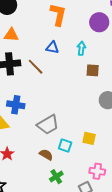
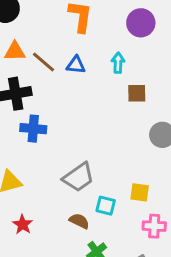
brown line: (36, 67) -> (43, 62), moved
blue cross: (16, 105) -> (33, 129), moved
pink cross: (97, 171) -> (154, 226), moved

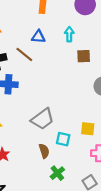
brown line: (43, 62) -> (24, 54), moved
brown semicircle: (79, 221) -> (44, 151), turned 48

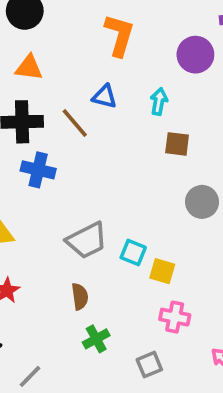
cyan square: (63, 139) -> (133, 253), moved

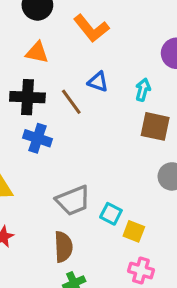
orange L-shape: (119, 35) -> (91, 28), moved, turned 120
brown square: (177, 144) -> (155, 126), size x1.4
brown semicircle: (80, 297) -> (63, 247), size x1.4

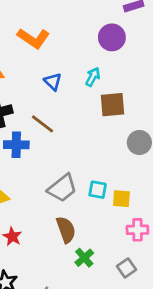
blue triangle: (98, 82) -> (53, 82), turned 42
cyan arrow: (143, 90) -> (93, 77), turned 30
brown line: (71, 102) -> (43, 124), moved

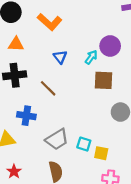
purple circle: (112, 37) -> (110, 46), moved
blue cross: (16, 145) -> (26, 116), moved

